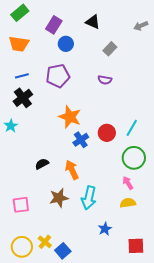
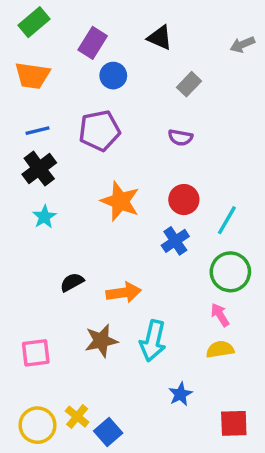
cyan star: (11, 126) -> (44, 217), moved
red circle: (107, 133) -> (184, 200), moved
blue cross: (81, 140) -> (175, 241), moved
orange arrow: (72, 170) -> (124, 293), turned 108

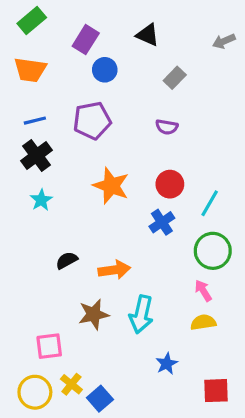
pink square: (36, 353) -> (49, 346), moved

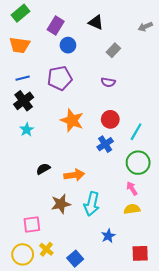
blue square: (100, 399) -> (75, 259), moved

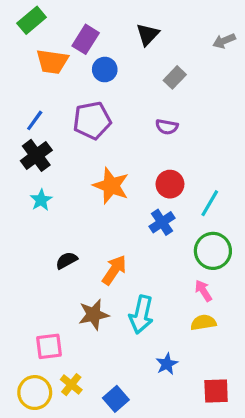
black triangle: (96, 22) -> (148, 35), turned 49
orange trapezoid: (20, 45) -> (52, 62), moved
blue line: (23, 78) -> (35, 120), turned -40
orange arrow: (74, 175) -> (114, 270), turned -48

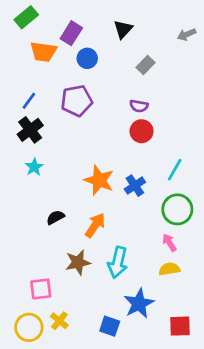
red circle: (170, 184) -> (142, 131), moved
orange star: (111, 186) -> (99, 180), moved
blue star: (167, 364) -> (139, 304), size x1.6
blue square: (116, 399) -> (110, 326), moved, turned -30

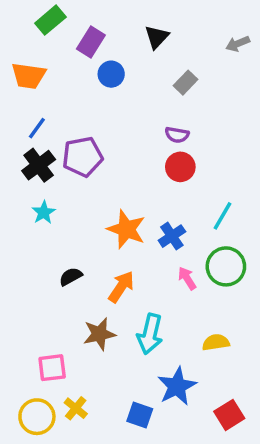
green rectangle: (26, 17) -> (50, 20), moved
orange trapezoid: (43, 52) -> (28, 76), moved
purple pentagon: (77, 101) -> (82, 157), moved
pink arrow: (169, 243) -> (187, 278), moved
red square: (180, 326) -> (229, 415), turned -30

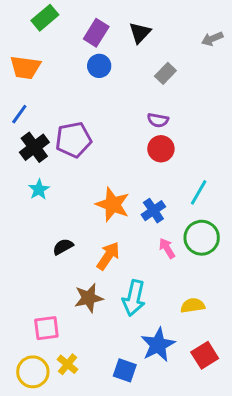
purple rectangle: (91, 42) -> (96, 33), moved
blue line: (37, 128) -> (19, 114), moved
red square: (229, 415) -> (205, 355), moved

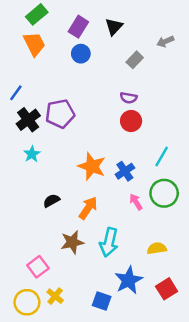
gray arrow: (212, 39) -> (165, 41), moved
orange trapezoid: (25, 67) -> (34, 44), moved, turned -125
pink square: (46, 328) -> (38, 267), turned -30

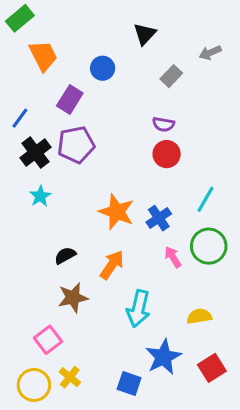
green rectangle: (37, 14) -> (20, 18), moved
purple rectangle: (78, 27) -> (70, 99), moved
brown star: (72, 242) -> (73, 298), moved

